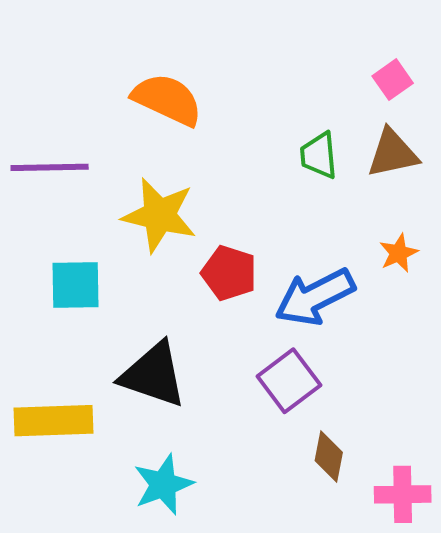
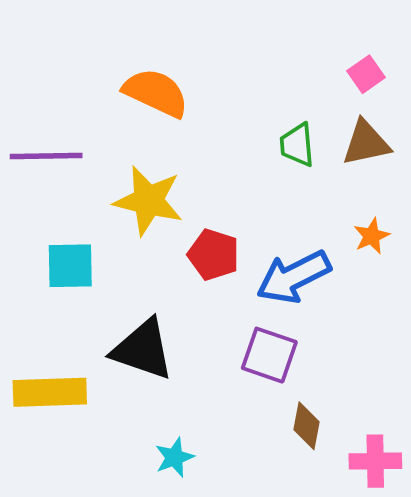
purple square: (289, 381) -> (269, 355), turned -34
cyan star: (163, 484) -> (174, 457), moved, size x0.7

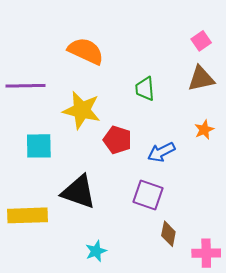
green trapezoid: (297, 145) -> (145, 89), moved
blue arrow: (293, 277) -> (161, 152), size x0.7

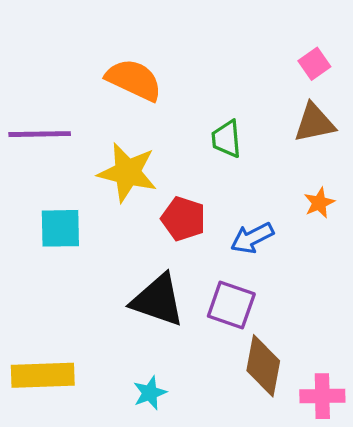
black triangle: (79, 192) -> (158, 300), moved
yellow rectangle: (28, 215) -> (43, 375), moved
brown diamond: (168, 234) -> (263, 366), size x1.5

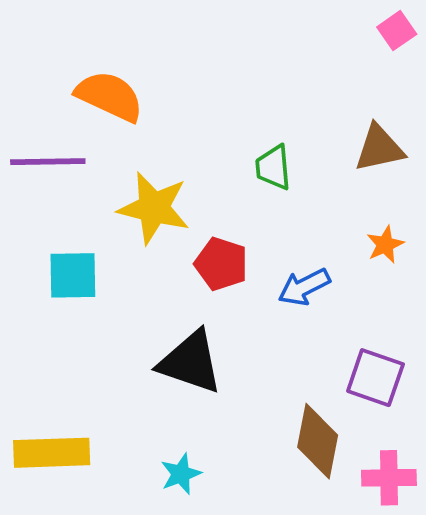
pink square: (314, 64) -> (397, 31), moved
orange semicircle: (134, 80) -> (109, 96), moved
purple square: (231, 305) -> (375, 378), moved

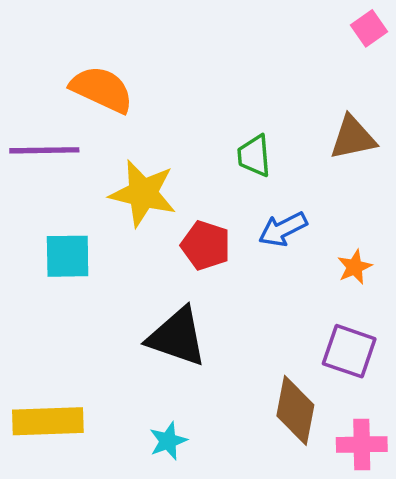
orange star: (385, 245) -> (355, 267), moved
blue arrow: (304, 287) -> (283, 229), moved

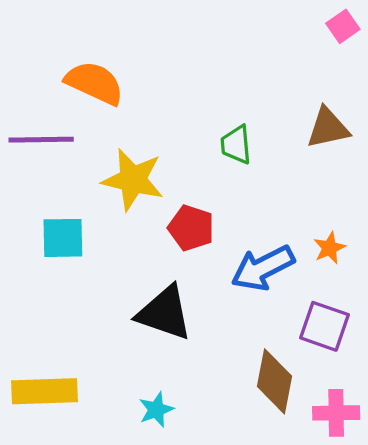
blue arrow: (283, 229) -> (263, 268), moved, size x1.4

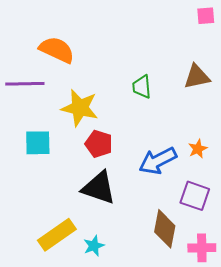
pink square: (343, 26) -> (206, 16), turned 30
red pentagon: (191, 228) -> (99, 144), moved
yellow rectangle: (45, 391) -> (57, 235), moved, turned -33

